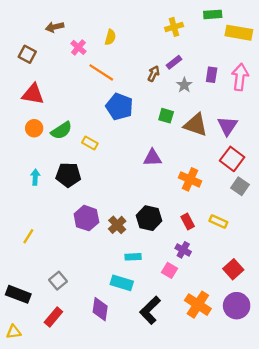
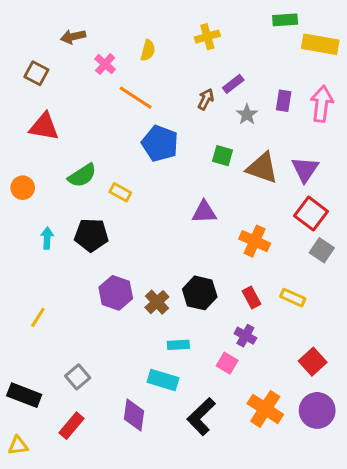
yellow cross: (174, 27) -> (207, 37), moved
orange circle: (34, 128) -> (23, 188), moved

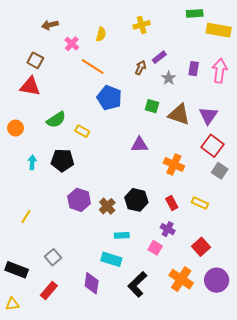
brown square: (36, 73) -> (35, 60), moved
red square: (313, 362) -> (201, 247), moved

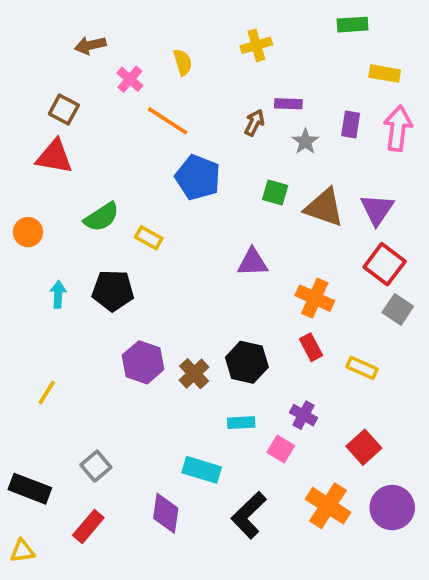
yellow rectangle: (219, 30) -> (385, 74), moved, size x0.7
yellow semicircle: (101, 34) -> (183, 62), turned -32
purple rectangle: (159, 57) -> (288, 104), turned 40
red rectangle: (172, 203) -> (311, 347), moved
cyan rectangle: (122, 235) -> (241, 423), moved

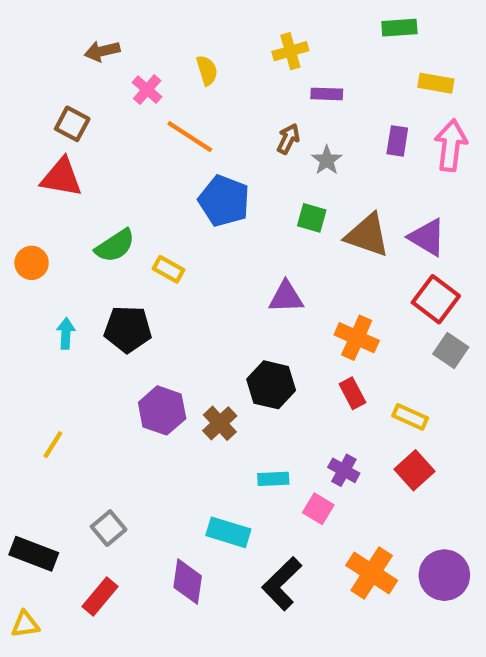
purple rectangle: (288, 104) -> (327, 94), moved
gray star: (305, 142) -> (327, 160), moved
purple triangle: (377, 209) -> (427, 237), turned -33
black hexagon: (247, 362) -> (271, 385), moved
red square: (364, 447) -> (414, 470), moved

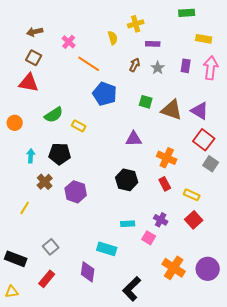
brown arrow: (102, 51) -> (35, 32), moved
yellow semicircle: (207, 70) -> (113, 38), moved
gray star: (327, 160) -> (158, 68), moved
brown cross: (220, 423) -> (45, 182), moved
black L-shape: (282, 584) -> (132, 289), moved

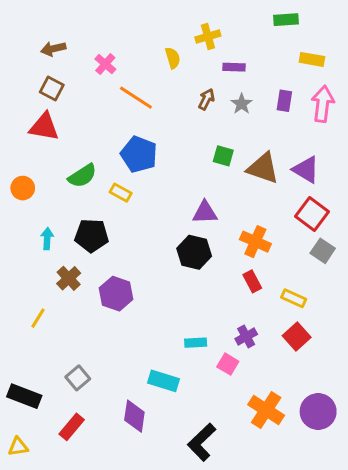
blue pentagon: (105, 94) -> (139, 154), moved
black hexagon: (127, 180) -> (194, 252), moved
purple cross: (161, 220) -> (246, 337), turned 32

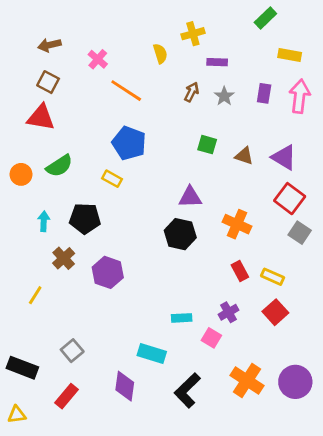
green rectangle: (286, 20) -> (265, 18), turned -40
brown triangle: (263, 168) -> (244, 156), size x0.6
green semicircle: (82, 176) -> (59, 166), moved
red rectangle: (252, 281) -> (240, 271), moved
black L-shape: (202, 442) -> (187, 390), moved

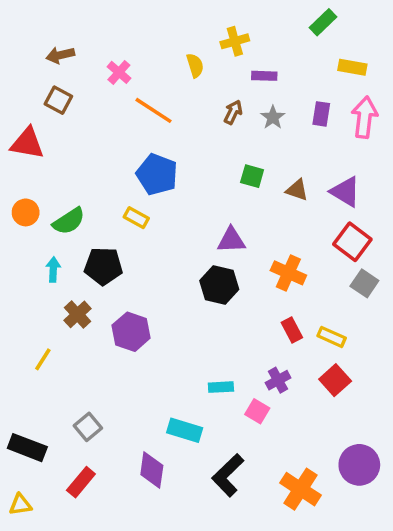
red triangle: (41, 118) -> (27, 143), moved
green semicircle: (59, 166) -> (69, 221), moved
orange cross: (247, 380) -> (300, 489), moved

